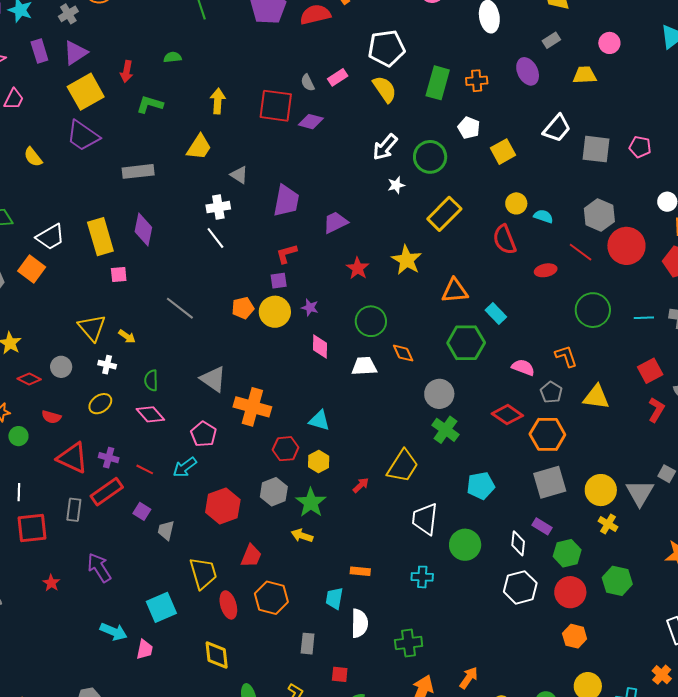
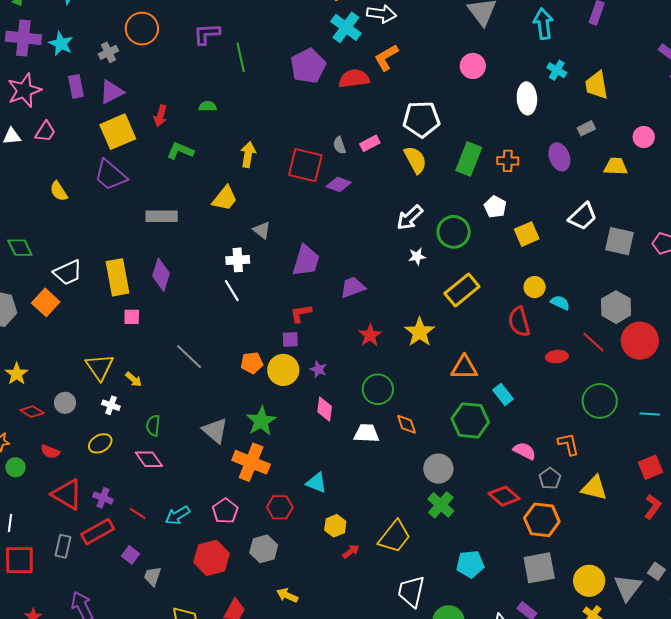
pink pentagon: (203, 434) -> (225, 511), moved
yellow hexagon: (319, 461) -> (335, 526), moved
green star: (311, 503) -> (261, 421), moved

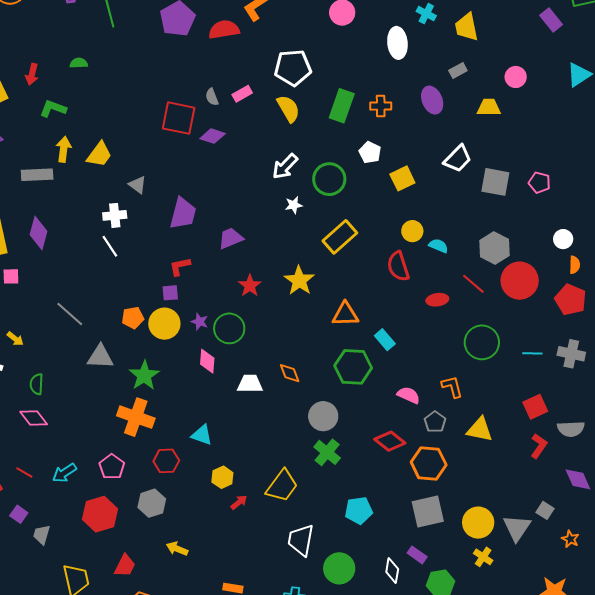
yellow arrow: (248, 154) -> (64, 149), moved
green circle: (378, 389) -> (229, 328), moved
gray triangle: (215, 431) -> (100, 357), moved, turned -36

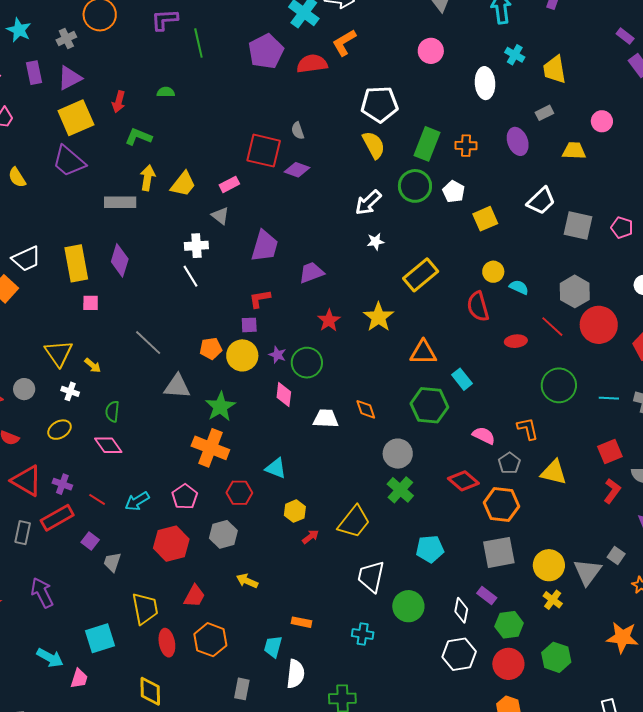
pink rectangle: (242, 94) -> (229, 184), moved
green circle: (329, 179) -> (415, 186), moved

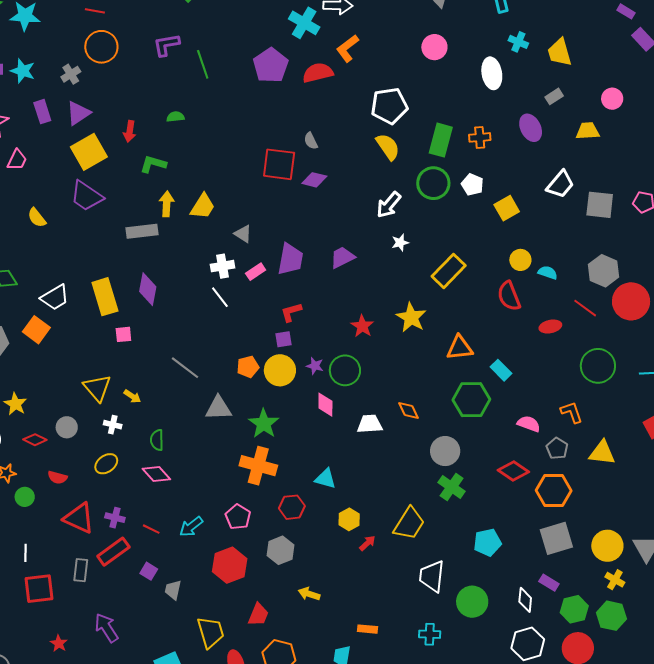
pink rectangle: (229, 184) -> (256, 272), moved
purple trapezoid: (311, 273) -> (342, 257), moved
green hexagon: (556, 657) -> (611, 616), moved

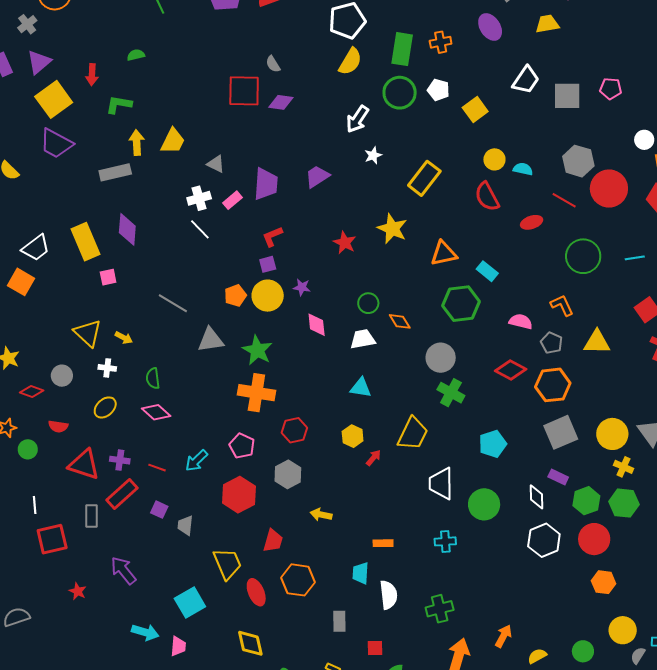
yellow semicircle: (388, 147) -> (350, 62), turned 72
green circle: (345, 370) -> (368, 303), moved, size x0.7
cyan triangle: (325, 479) -> (361, 388), moved

